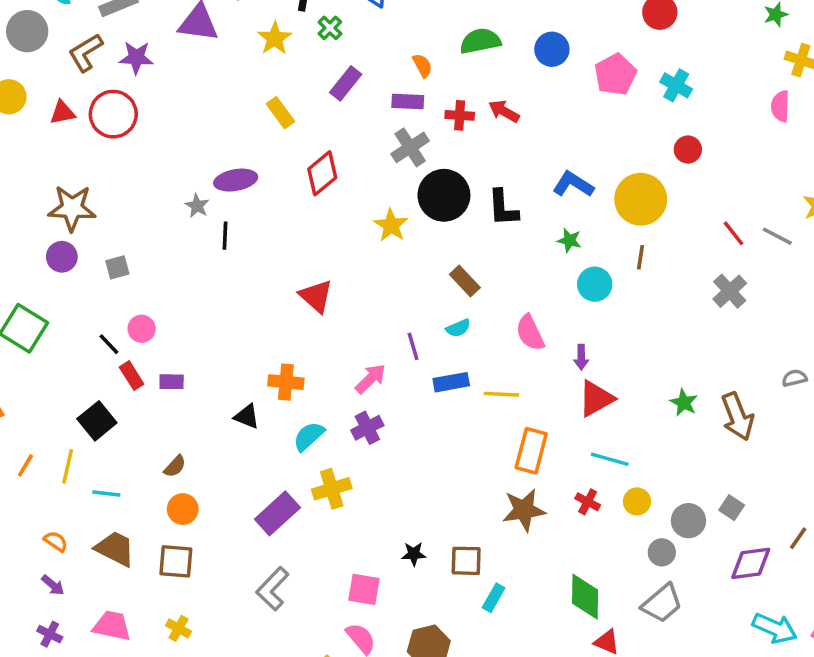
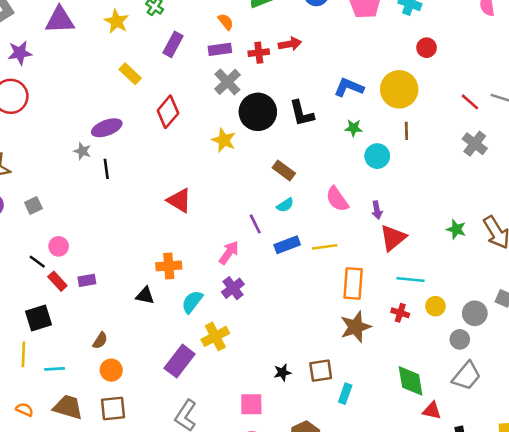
red arrow: (504, 111) -> (290, 44), turned 150
black square: (97, 421) -> (38, 318), turned 32

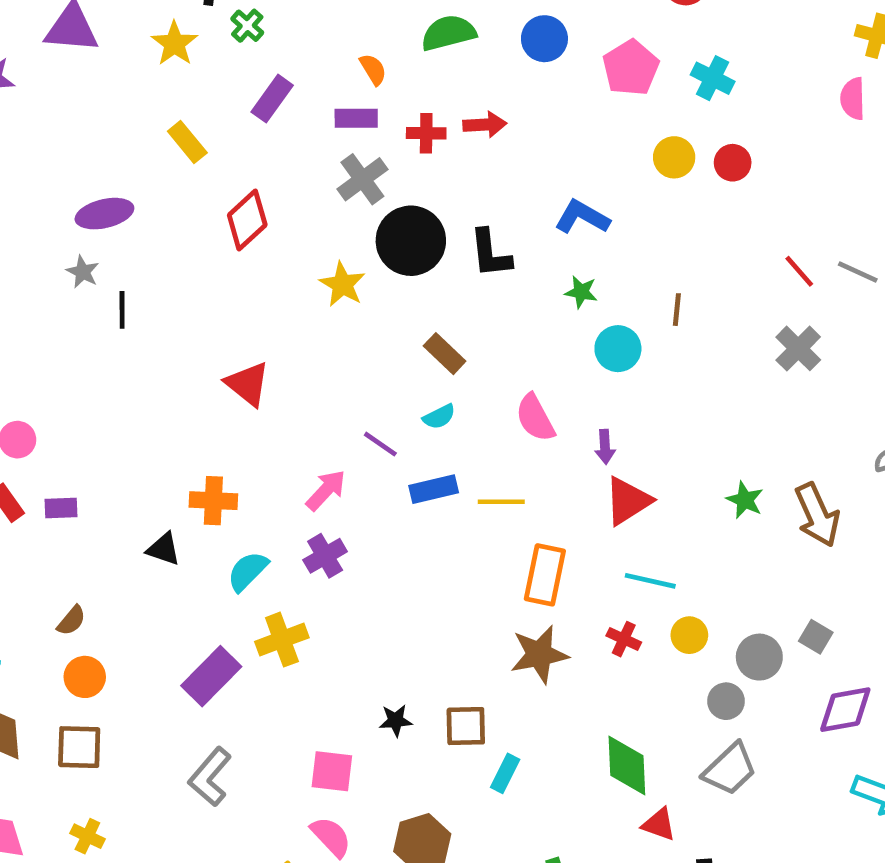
yellow circle: (399, 89) -> (674, 157), moved, size x0.6
purple ellipse: (107, 128) -> (104, 214), moved
purple line: (255, 224) -> (380, 444), turned -36

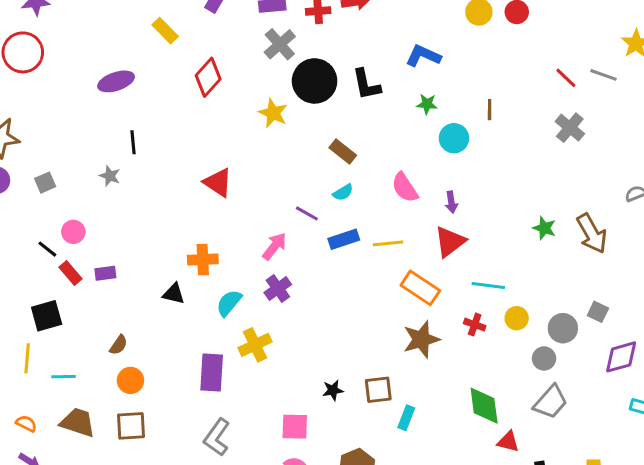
gray star: (83, 272) -> (110, 176), moved
red triangle: (628, 501) -> (450, 242), moved
orange rectangle: (545, 575) -> (420, 288), turned -63
purple rectangle: (211, 676) -> (212, 372), turned -36

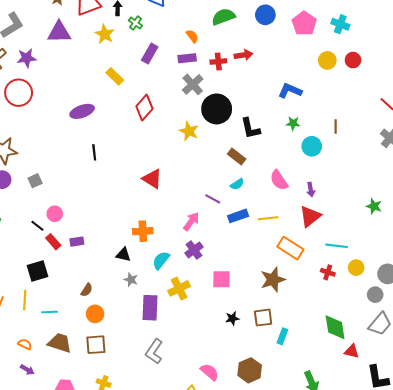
black L-shape: (366, 84) -> (250, 128), moved
gray star: (110, 176) -> (131, 280), moved
brown star: (421, 339) -> (273, 280), moved
pink square: (295, 427) -> (221, 279), moved

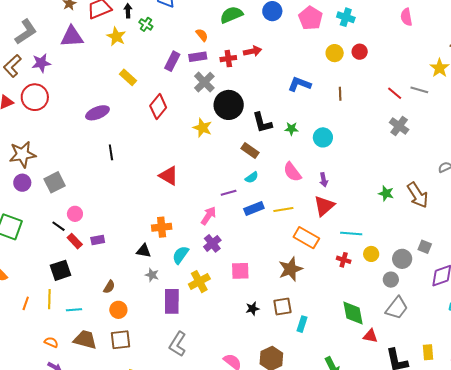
purple rectangle: (150, 54) -> (172, 61), moved
green star: (293, 123) -> (291, 129), moved
brown line: (336, 127) -> (340, 94), moved
gray square: (35, 181) -> (55, 182), size x1.5
purple line: (213, 199) -> (229, 193), turned -42

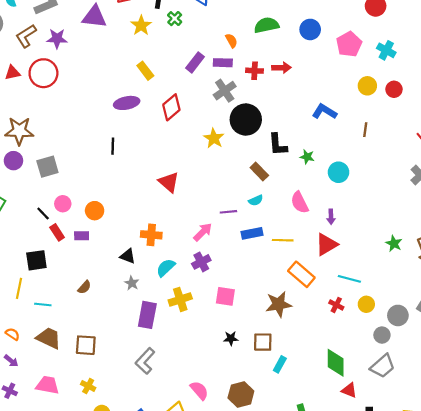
purple ellipse: (97, 113) -> (127, 103), moved
orange circle: (118, 310) -> (95, 211), moved

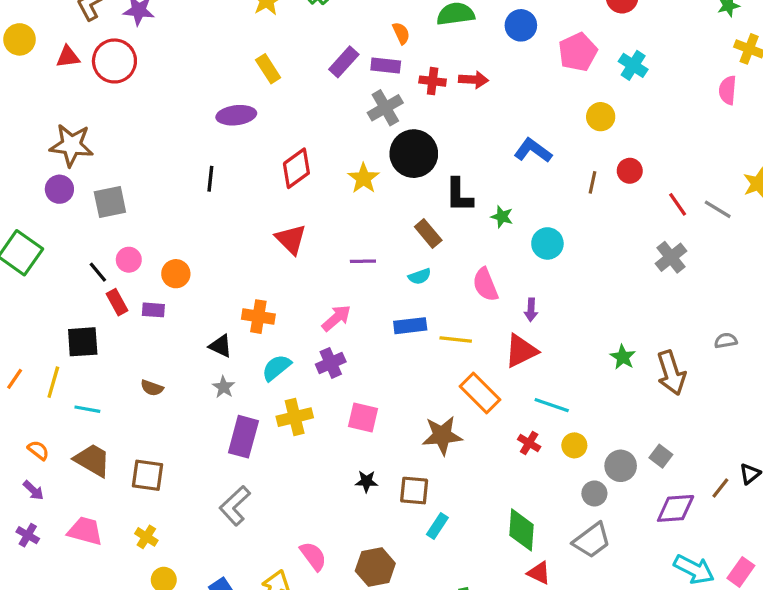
red circle: (394, 89) -> (630, 171), moved
red diamond: (171, 107) -> (296, 168), moved
purple line: (228, 212) -> (363, 261), moved
brown semicircle: (84, 287) -> (152, 388), turned 64

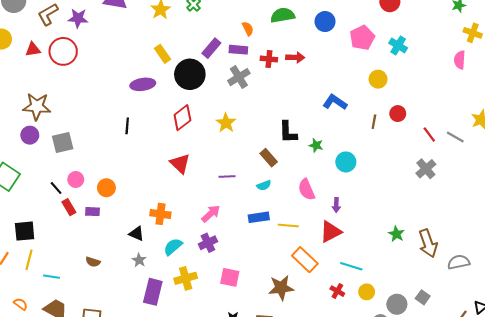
black circle: (414, 154) -> (190, 74), moved
gray semicircle: (726, 341) -> (459, 262), moved, size x1.5
black square: (83, 342) -> (25, 231), moved

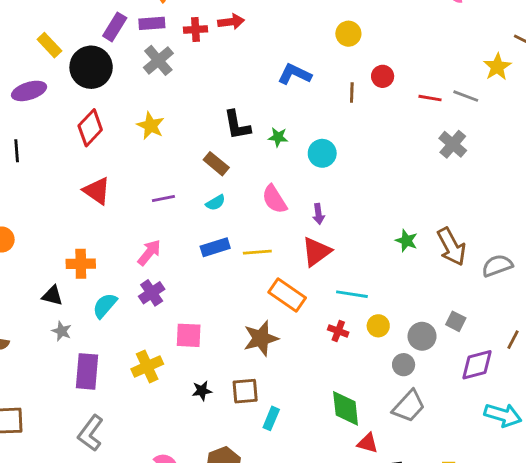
red line: (429, 134) -> (430, 98), turned -35
gray cross: (426, 169) -> (453, 144), moved
yellow cross: (186, 278) -> (147, 367), moved

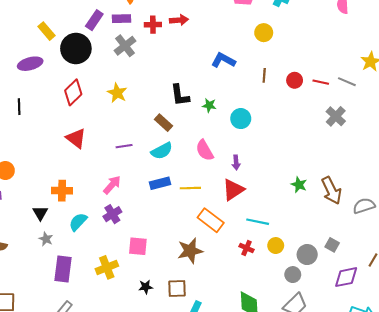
red circle: (383, 76) -> (295, 80), moved
cyan semicircle: (216, 203) -> (162, 151), size x1.5
black triangle: (52, 296) -> (40, 213), turned 42

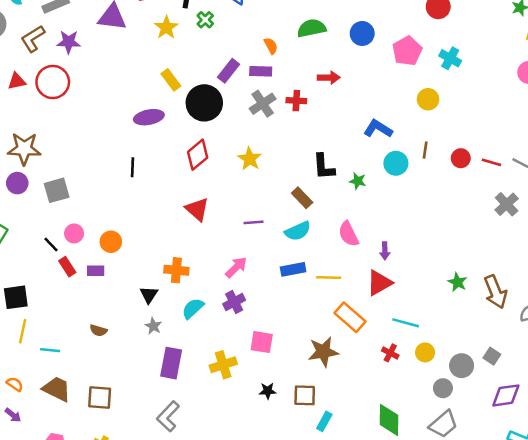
red cross: (153, 25) -> (296, 101), moved
cyan circle: (241, 119) -> (396, 163), moved

